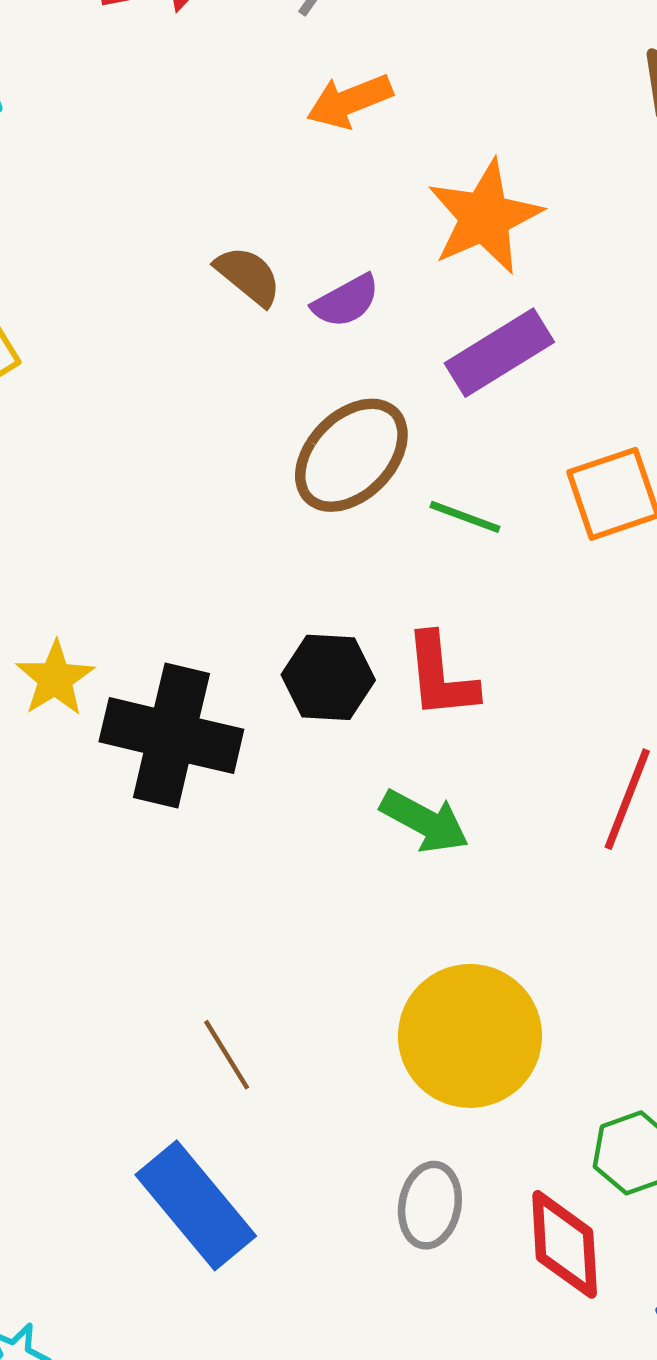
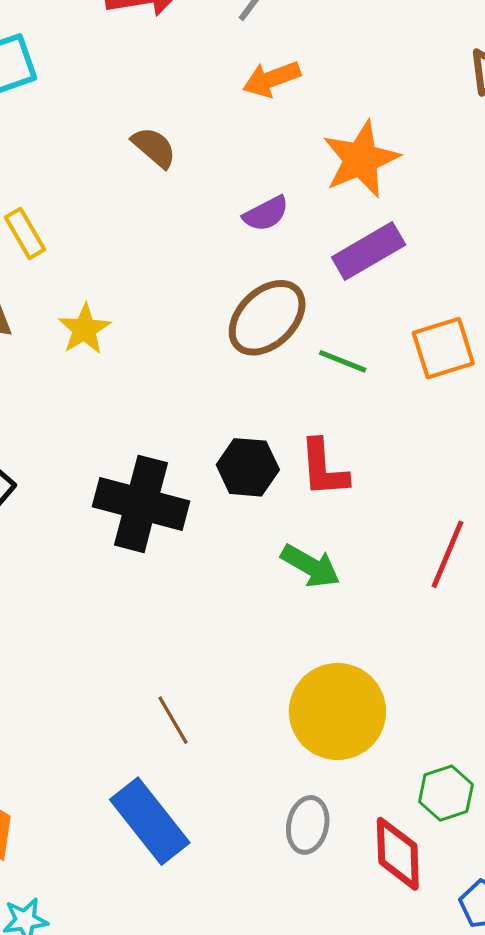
brown semicircle: (248, 276) -> (154, 147), moved
yellow star: (55, 679) -> (84, 329), moved

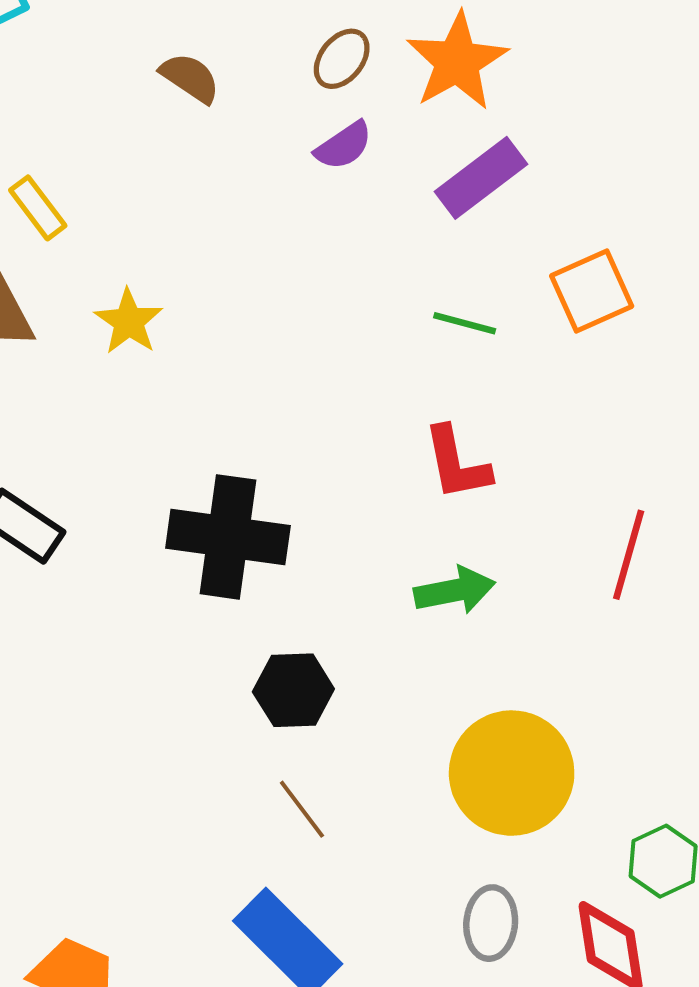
brown ellipse: (267, 318) -> (342, 59), moved, size x0.6
black hexagon: (248, 467) -> (293, 690), moved
green arrow: (310, 566) -> (455, 591), turned -34

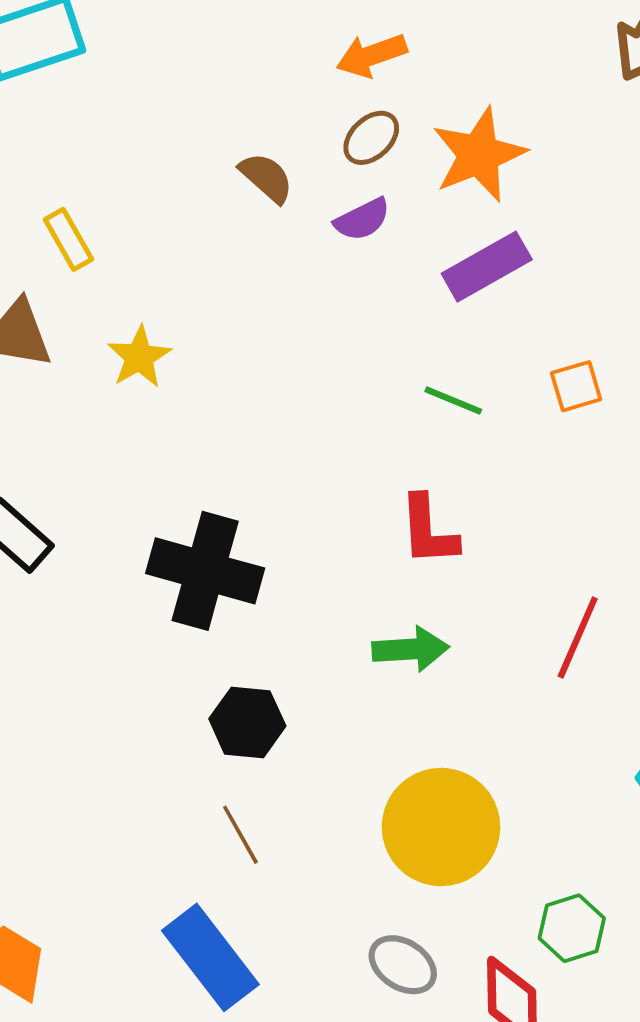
brown semicircle: (190, 78) -> (266, 178), moved
orange square: (592, 291) -> (576, 386), size x0.7
gray ellipse: (491, 923) -> (403, 965), turned -70

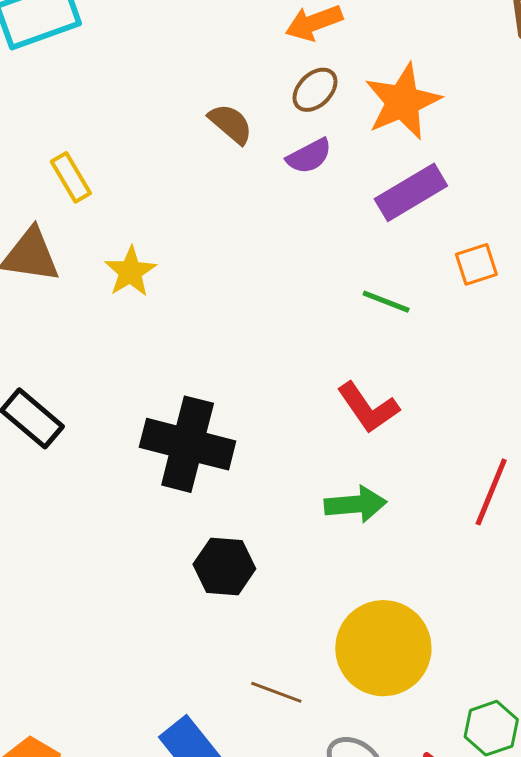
orange square: (576, 386) -> (476, 264), moved
red L-shape: (428, 530) -> (368, 408), turned -30
brown line: (240, 835) -> (276, 692), moved, turned -39

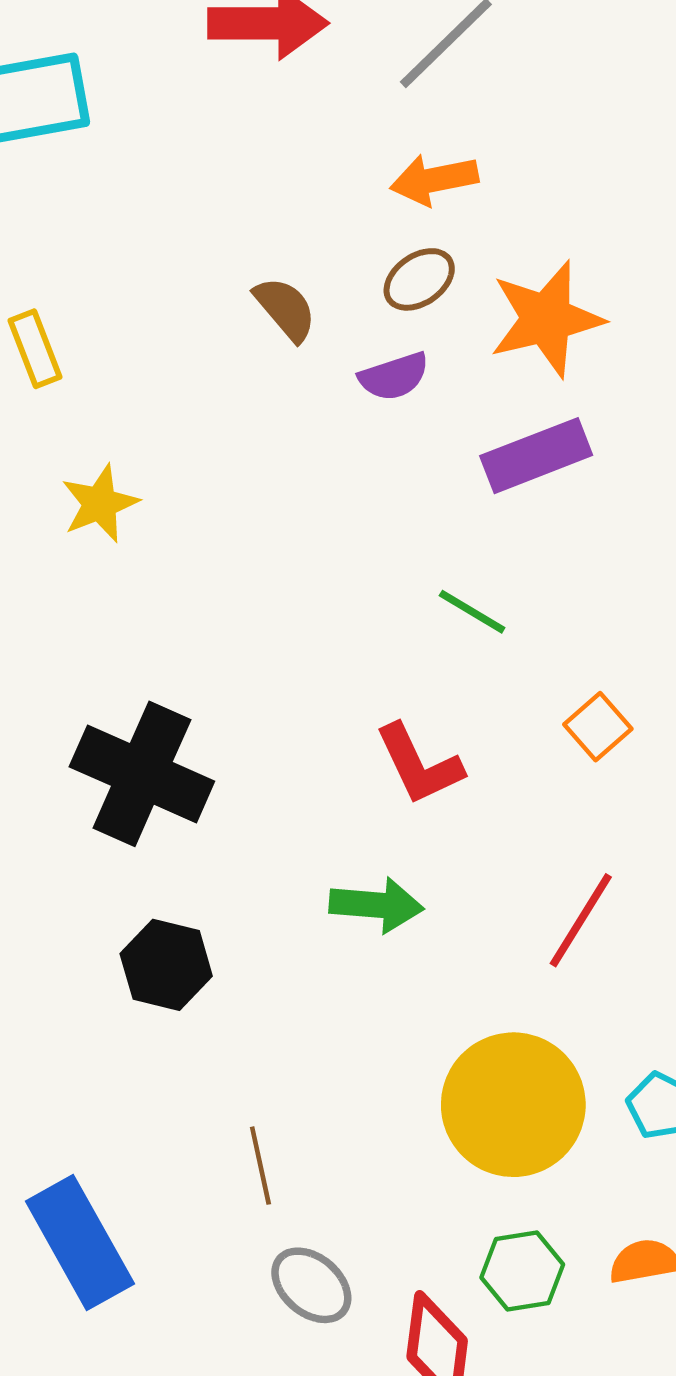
orange square: (476, 264) -> (598, 727), moved, turned -33
yellow circle: (383, 648) -> (513, 1105), moved
brown line: (276, 692) -> (260, 1166), moved, turned 48

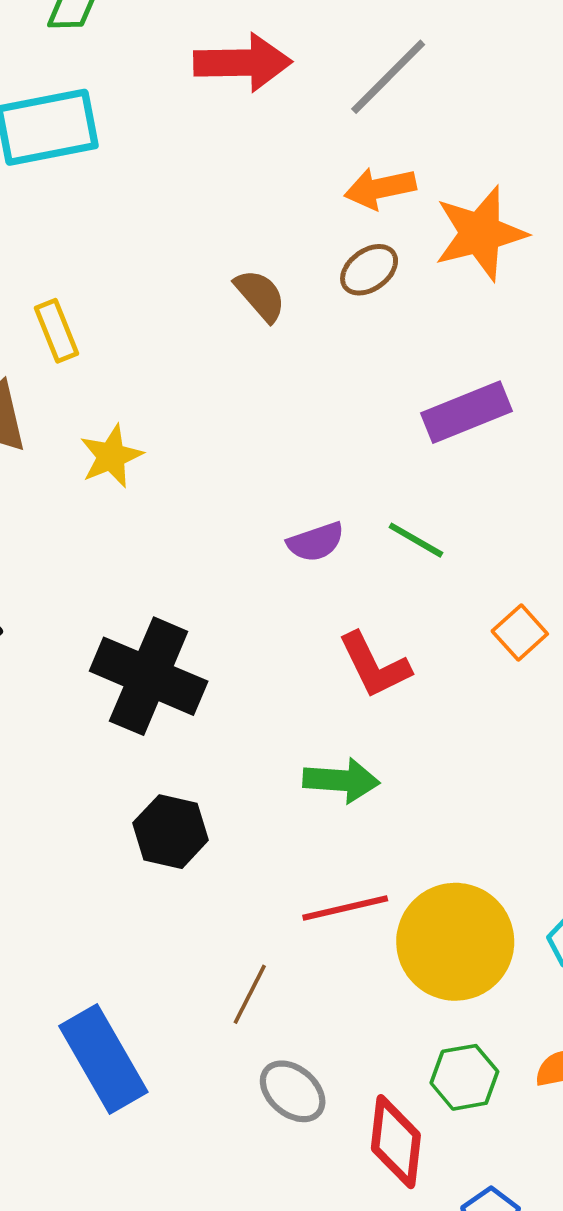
orange star: (546, 319) -> (480, 233), moved
purple semicircle: (394, 376) -> (316, 542), moved
red line: (581, 920) -> (345, 908), moved, turned 46
brown line: (260, 1166) -> (250, 994), turned 40

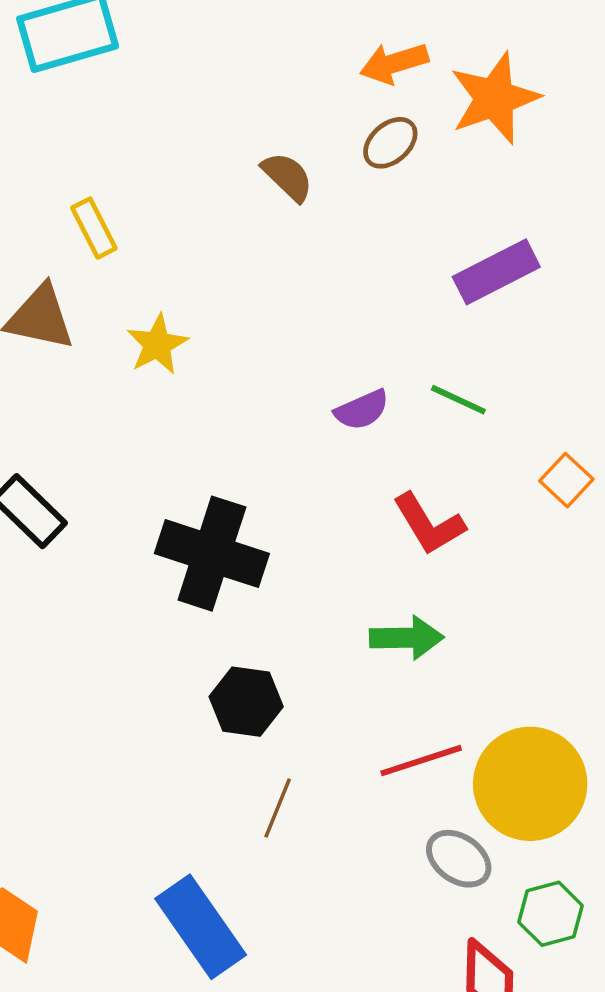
brown line: (250, 994) -> (278, 808), moved
gray ellipse: (293, 1091) -> (459, 859), moved

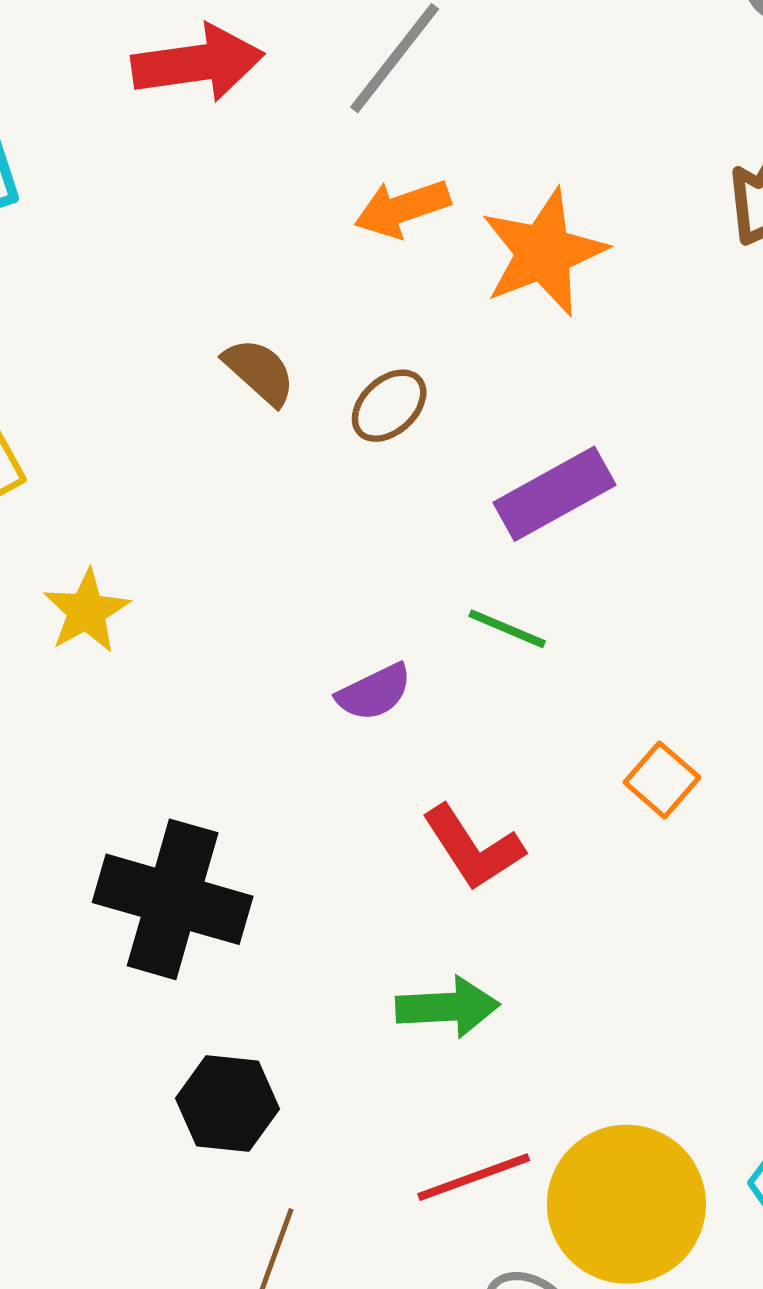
brown ellipse: (390, 143) -> (389, 406), moved
green line: (458, 400) -> (507, 629), moved

